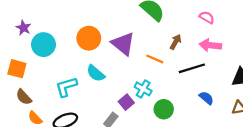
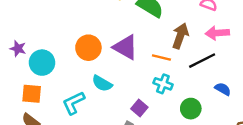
brown arrow: (176, 42) -> (180, 36), size x1.5
orange square: (17, 69) -> (32, 94), moved
cyan cross: (143, 89) -> (163, 84), moved
green circle: (164, 109) -> (191, 109), moved

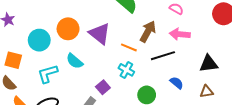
cyan circle: (42, 63) -> (39, 40), moved

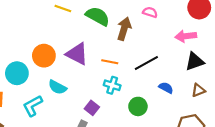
brown arrow: (148, 32) -> (124, 29), moved
pink arrow: (180, 34) -> (186, 36), moved

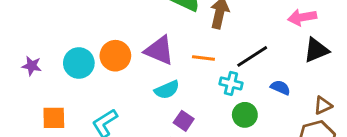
cyan circle: (17, 73) -> (79, 63), moved
cyan cross: (112, 85) -> (231, 83), moved
cyan semicircle: (57, 87) -> (167, 90), moved, turned -48
brown triangle: (198, 90) -> (323, 105), moved

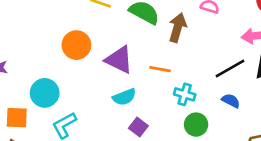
orange circle: (115, 56) -> (76, 45), moved
black line: (252, 56) -> (230, 68), moved
cyan circle: (79, 63) -> (45, 93), moved

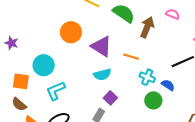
blue semicircle: (231, 101) -> (168, 85), moved

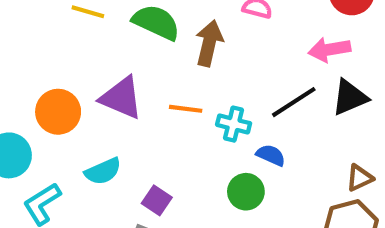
orange circle: (71, 32) -> (58, 112), moved
cyan semicircle: (102, 74) -> (103, 171), moved
cyan cross: (147, 77) -> (234, 124), moved

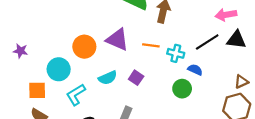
black triangle: (350, 97) -> (236, 40), turned 30
purple square: (157, 200) -> (136, 78), moved

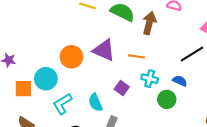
cyan cross: (176, 53) -> (150, 79), moved
cyan semicircle: (108, 78) -> (95, 102), moved, turned 90
orange square: (37, 90) -> (23, 89), moved

